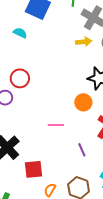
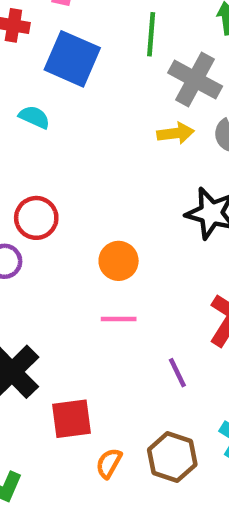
orange circle: (83, 102) -> (119, 261), moved

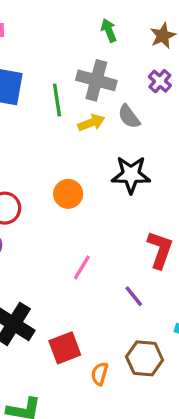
green line: (151, 34) -> (57, 100), moved
orange circle: (119, 261) -> (68, 194), moved
pink line: (119, 319) -> (82, 267), turned -45

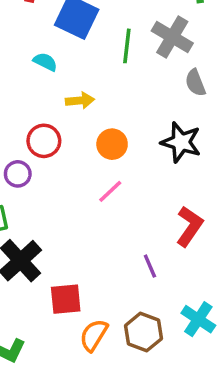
yellow arrow: (91, 123) -> (80, 101), moved
pink line: (82, 267) -> (110, 191), moved
orange semicircle: (100, 374) -> (94, 335), size x1.4

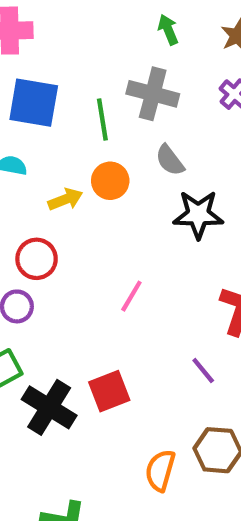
gray semicircle: (195, 83) -> (170, 160), moved
orange circle: (112, 144) -> (110, 181), moved
red square: (66, 299) -> (109, 391), moved

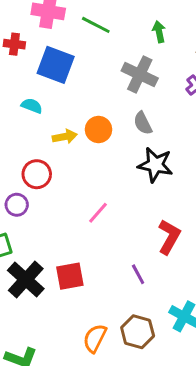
green line: (102, 120) -> (96, 25), moved, turned -64

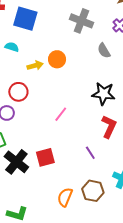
gray semicircle: (143, 123) -> (104, 51), moved
black star: (155, 165) -> (103, 94), moved

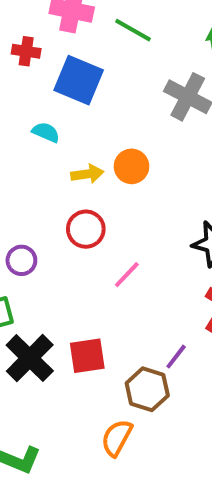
red circle: (18, 92) -> (86, 229), moved
purple line: (90, 153) -> (176, 357), turned 64
brown hexagon: (93, 191) -> (147, 389), moved

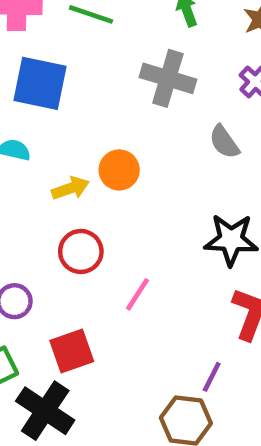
red square: (87, 356) -> (72, 351), moved

